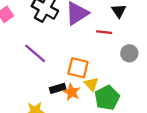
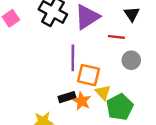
purple line: (35, 53) -> (73, 58), moved, turned 50
gray circle: (129, 53) -> (131, 60), moved

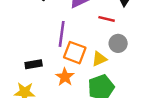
yellow triangle: (103, 92) -> (99, 59), moved, turned 42
black rectangle: (67, 97) -> (34, 64), moved

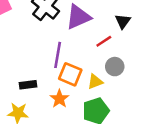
red line: (107, 19) -> (104, 41), turned -49

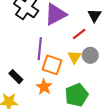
yellow triangle: (95, 82) -> (74, 57), moved, turned -32
black rectangle: (28, 85) -> (16, 77), turned 56

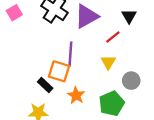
gray circle: (90, 55) -> (131, 81), moved
orange square: (52, 65) -> (59, 71), moved

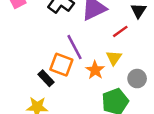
purple line: (70, 54) -> (74, 47), turned -35
orange star: (76, 95) -> (95, 70), moved

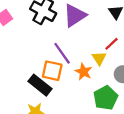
red line: (120, 31) -> (111, 44), moved
black rectangle: (46, 78) -> (40, 85), size x1.5

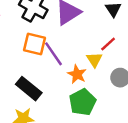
orange square: (52, 71) -> (34, 44), moved
green pentagon: (106, 98) -> (83, 102), moved

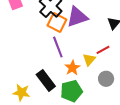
orange square: (34, 44) -> (57, 23), moved
black rectangle: (29, 89) -> (46, 80), moved

